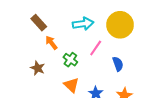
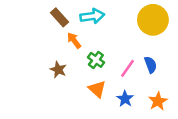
cyan arrow: (83, 24) -> (92, 16), moved
pink line: (96, 48) -> (127, 68), moved

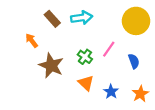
orange arrow: (74, 40) -> (32, 41), moved
pink line: (127, 68) -> (109, 49), moved
brown star: (58, 70) -> (51, 66), size x1.6

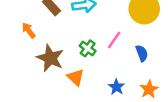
orange triangle: (86, 83) -> (76, 77), moved

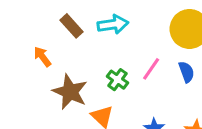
blue semicircle: (142, 53) -> (186, 72), moved

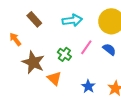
cyan arrow: (113, 24) -> (72, 20), moved
blue semicircle: (186, 72) -> (109, 49), turned -32

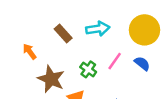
brown rectangle: (34, 19) -> (63, 34), moved

